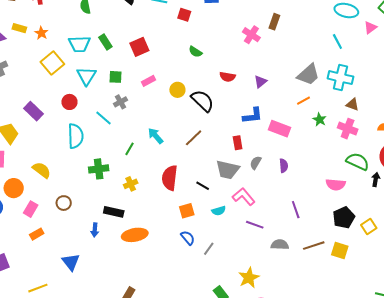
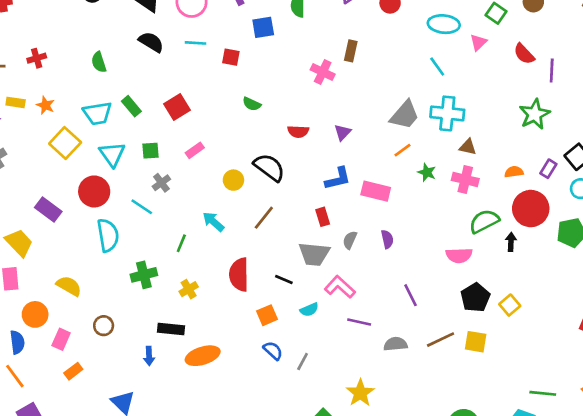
yellow circle: (177, 90) -> (233, 180), moved
red circle: (69, 102) -> (94, 191), size x1.5
green semicircle: (358, 161) -> (484, 221), turned -45

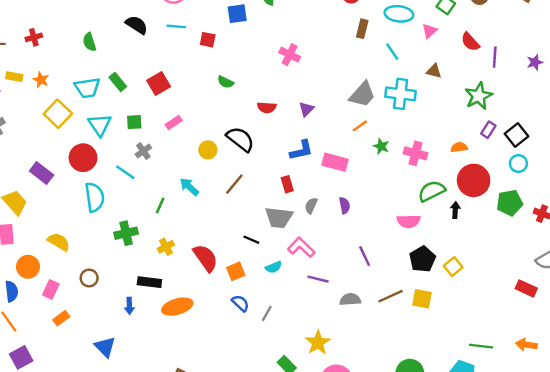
brown rectangle: (351, 51) -> (362, 29), moved
brown triangle: (468, 147) -> (434, 71), moved
purple rectangle: (548, 169) -> (488, 130), moved
red semicircle: (239, 275) -> (205, 258), moved, turned 144

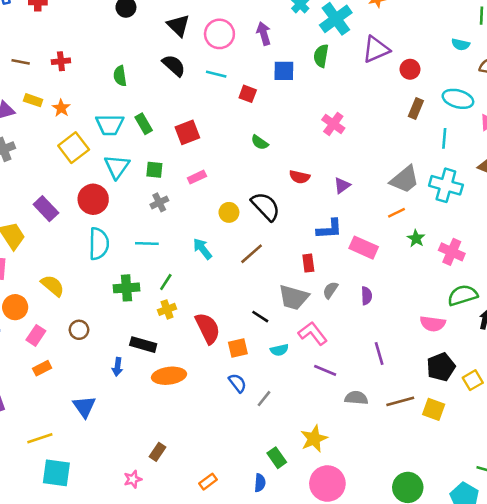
cyan line: (392, 52) -> (444, 138), turned 30
cyan line: (125, 172) -> (147, 243), moved, turned -42
green line: (160, 205) -> (166, 282), moved

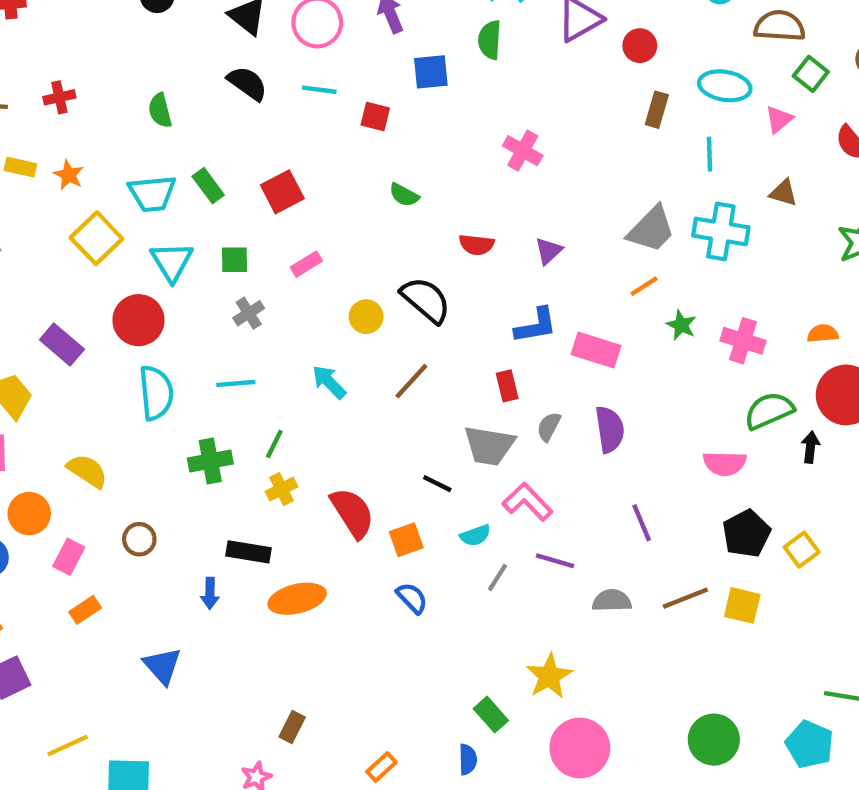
purple semicircle: (366, 296) -> (610, 429), size x1.5
gray line: (264, 399) -> (497, 577), moved
yellow line: (40, 438) -> (68, 746), moved

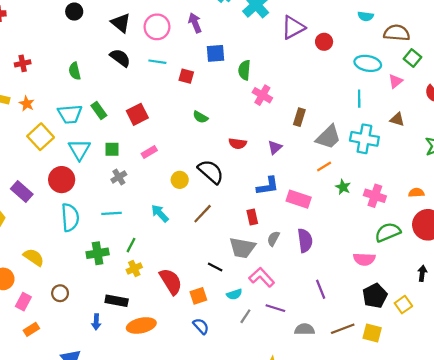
green semicircle: (490, 40) -> (244, 70), moved
brown rectangle: (657, 110) -> (299, 117), moved
black arrow: (810, 447) -> (422, 273), moved

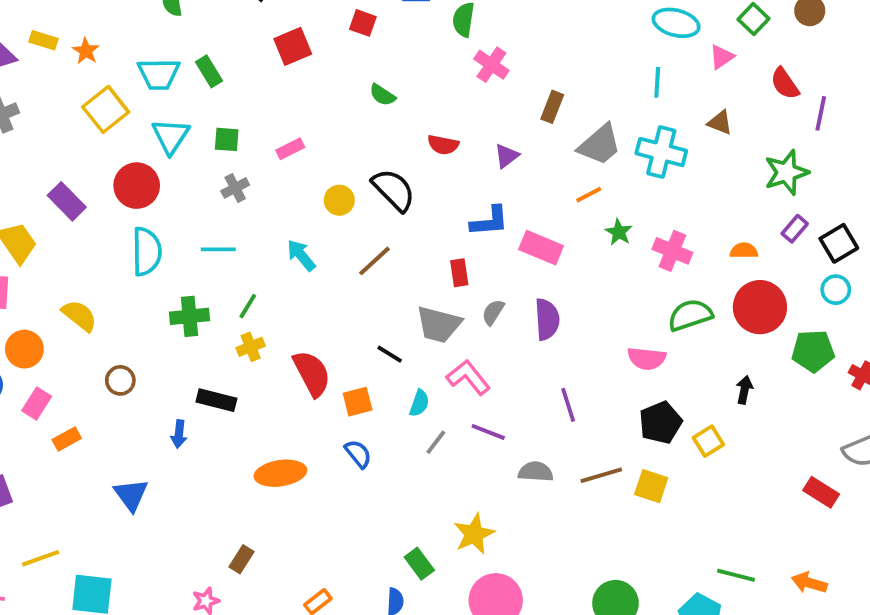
red square: (137, 114) -> (293, 46), moved
cyan semicircle: (234, 294) -> (419, 403), turned -56
pink rectangle: (23, 302) -> (37, 403), moved
orange ellipse: (141, 325) -> (280, 473), moved

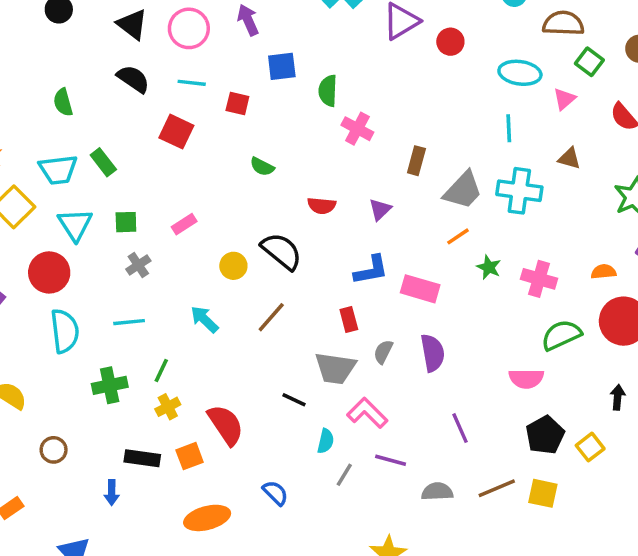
red square: (293, 46) -> (176, 132), turned -36
orange square: (358, 402) -> (190, 456), moved

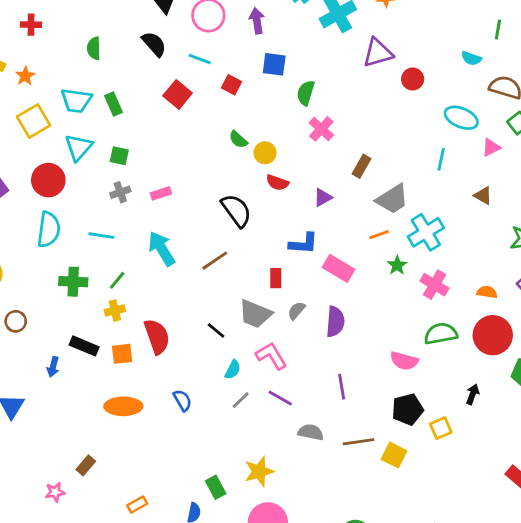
cyan cross: (519, 191) -> (426, 232), moved, turned 36
pink rectangle: (184, 224) -> (161, 193), moved
yellow circle: (233, 266) -> (265, 153), moved
cyan arrow: (204, 319) -> (162, 249), size x1.4

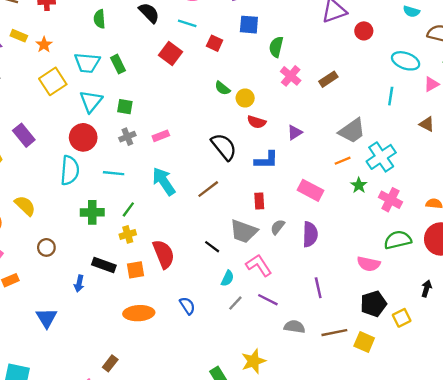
brown rectangle: (362, 166) -> (328, 79), moved, turned 30
red circle: (48, 180) -> (83, 137), moved
blue L-shape: (303, 244) -> (266, 160), moved

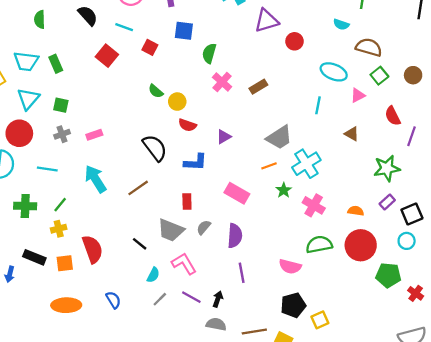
purple line: (318, 288) -> (242, 273), moved
black arrow: (426, 289) -> (218, 299), moved

